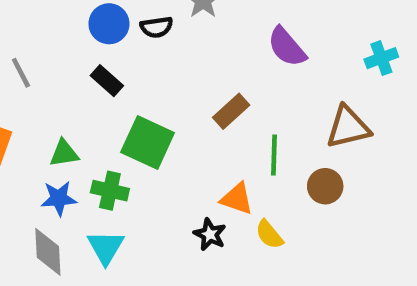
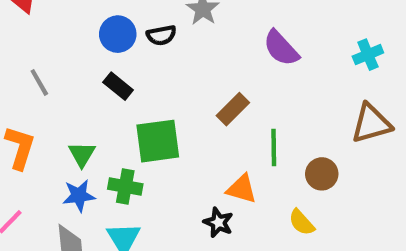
brown triangle: (348, 127) -> (371, 123), moved
green square: (148, 143) -> (158, 141), turned -30
green triangle: (64, 153) -> (82, 154), turned -48
yellow semicircle: (269, 234) -> (302, 222), moved

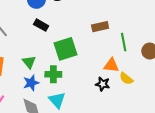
brown rectangle: (233, 109) -> (100, 27), turned 42
yellow semicircle: (302, 222) -> (126, 79), moved

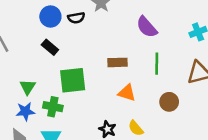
green line: (124, 42) -> (157, 64), moved
orange triangle: (111, 65) -> (127, 93), moved

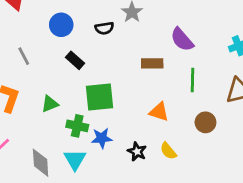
blue circle: (50, 17) -> (61, 25), moved
brown rectangle: (117, 62) -> (152, 63), moved
green triangle: (28, 87) -> (50, 104), turned 35
blue star: (25, 111) -> (102, 138), moved

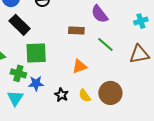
black rectangle: (75, 60) -> (20, 25), size x1.5
green line: (192, 80) -> (105, 44), turned -54
orange triangle: (159, 112) -> (79, 66), turned -42
brown circle: (205, 122) -> (110, 93), moved, size x1.5

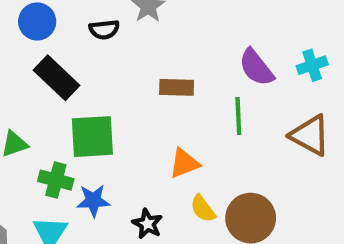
purple semicircle: (99, 14) -> (256, 67), moved
green line: (105, 44) -> (238, 116), turned 48
brown triangle: (139, 54) -> (310, 135), turned 40
yellow semicircle: (85, 96) -> (203, 209), moved

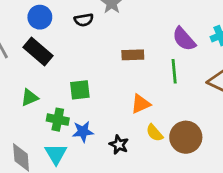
black rectangle: (56, 78) -> (38, 51), moved
green square: (92, 137) -> (80, 90), size x0.7

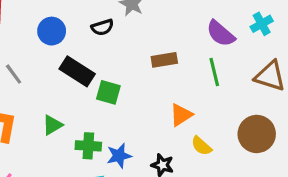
black rectangle: (38, 51) -> (77, 71), moved
green square: (80, 90) -> (108, 92), moved, turned 30
brown circle: (186, 137) -> (257, 134), moved

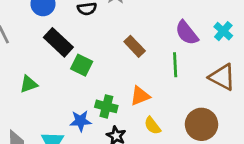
cyan cross: (262, 24) -> (223, 31), turned -30
brown rectangle: (164, 60) -> (135, 46), turned 45
green cross: (88, 146) -> (106, 106), moved

